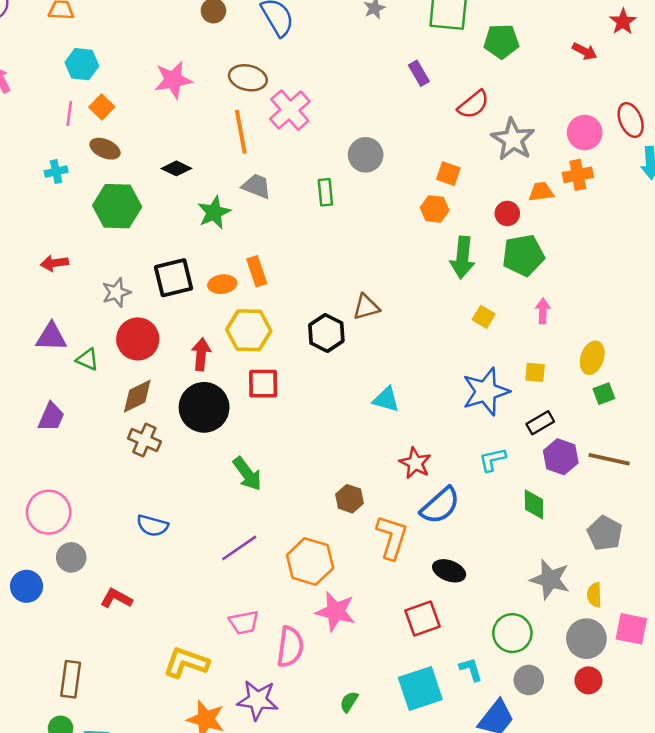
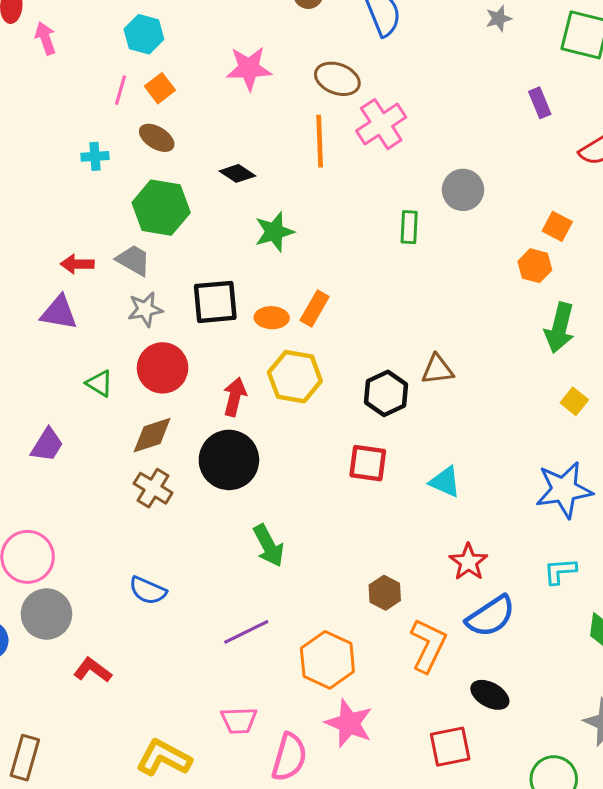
gray trapezoid: (256, 186) -> (133, 260), moved
orange rectangle: (257, 271) -> (315, 308), turned 40
purple triangle: (51, 337) -> (59, 313), moved
red square: (263, 384) -> (368, 463), moved
gray circle: (71, 557) -> (46, 614), size x1.4

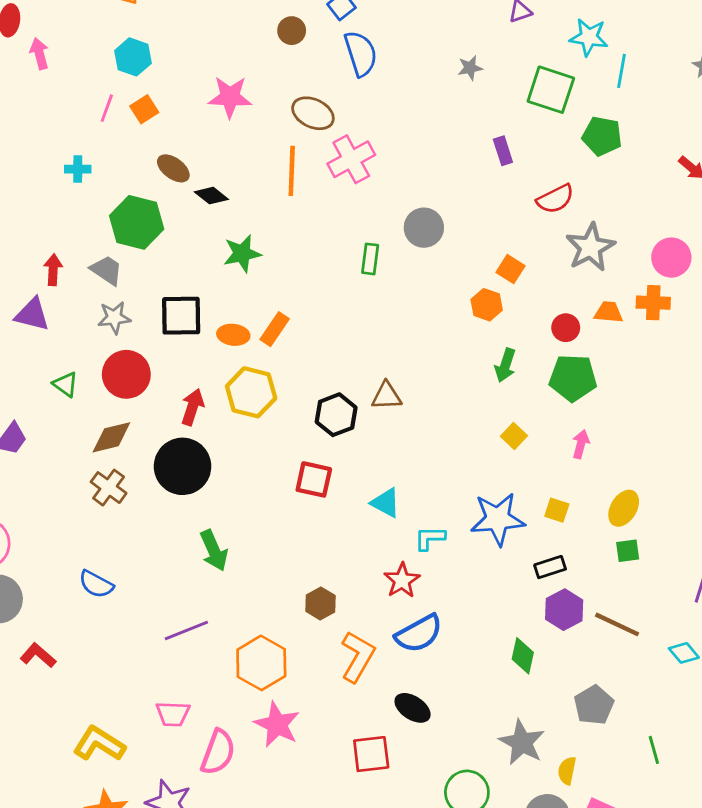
brown ellipse: (157, 138) -> (173, 168), moved
red arrow: (77, 264) -> (53, 270), turned 88
green arrow: (560, 328) -> (505, 365), size x0.7
cyan L-shape: (560, 571) -> (430, 538), moved

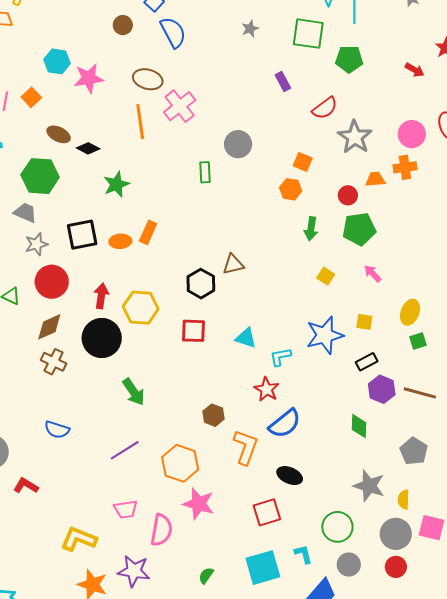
cyan hexagon: (133, 57) -> (57, 61), moved
yellow hexagon: (251, 392) -> (141, 308), moved
pink arrow: (581, 444) -> (373, 274), turned -48

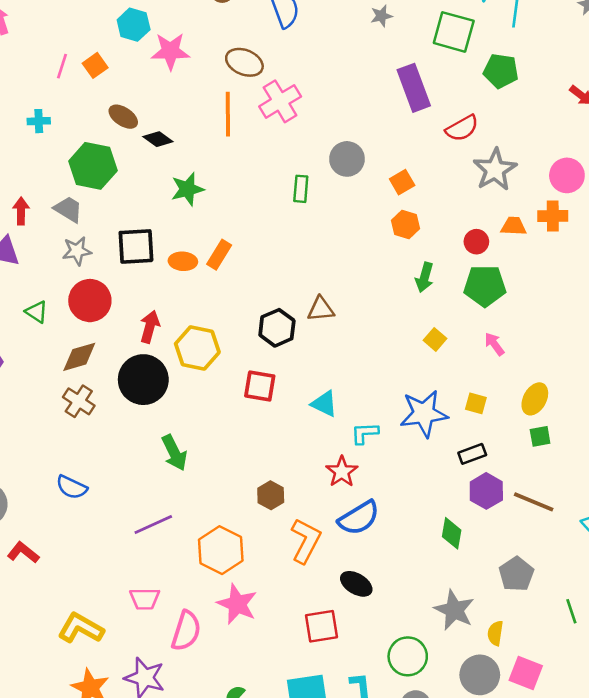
purple rectangle: (283, 82) -> (414, 88), size x1.8
orange square: (303, 162) -> (402, 182), moved, turned 30

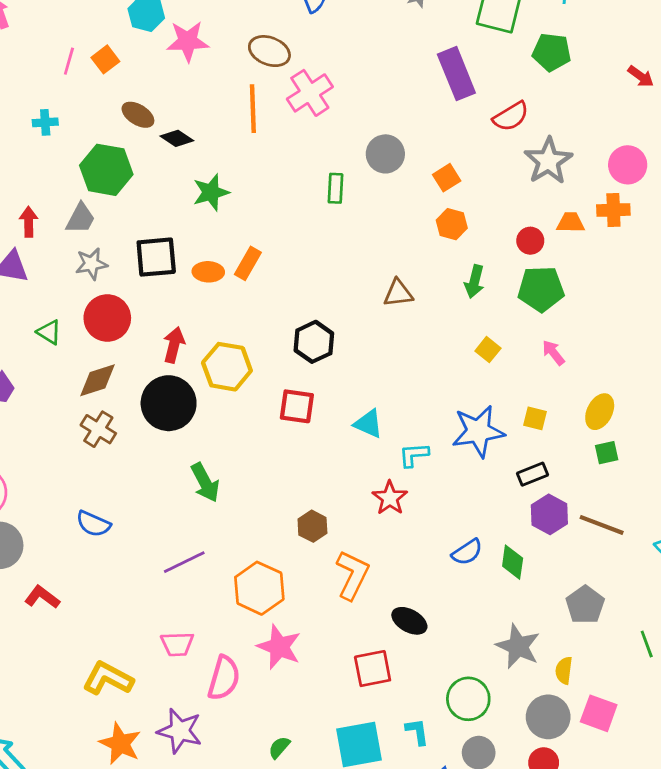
gray trapezoid: (68, 209) -> (81, 218), turned 88
brown triangle: (321, 309) -> (398, 293), moved
blue semicircle: (359, 518) -> (467, 552), moved, size x0.7

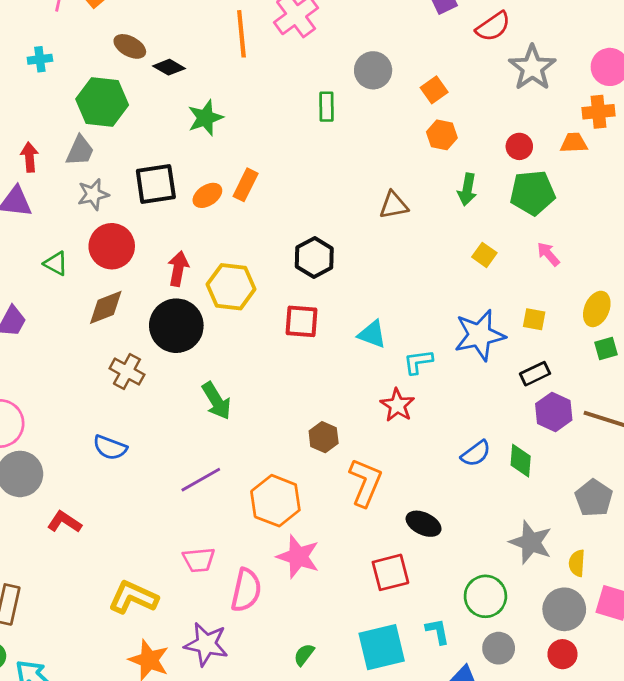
orange trapezoid: (571, 222) -> (574, 143), moved
orange ellipse: (208, 272) -> (207, 195), turned -32
brown cross: (98, 429) -> (127, 372), moved

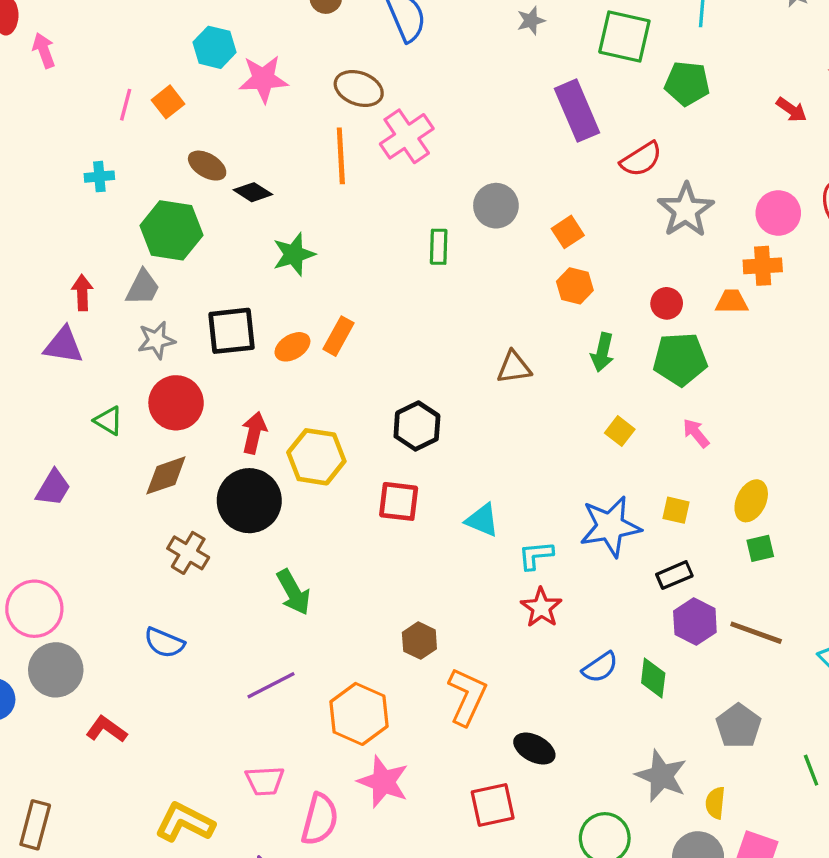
red star: (397, 405) -> (541, 608), moved

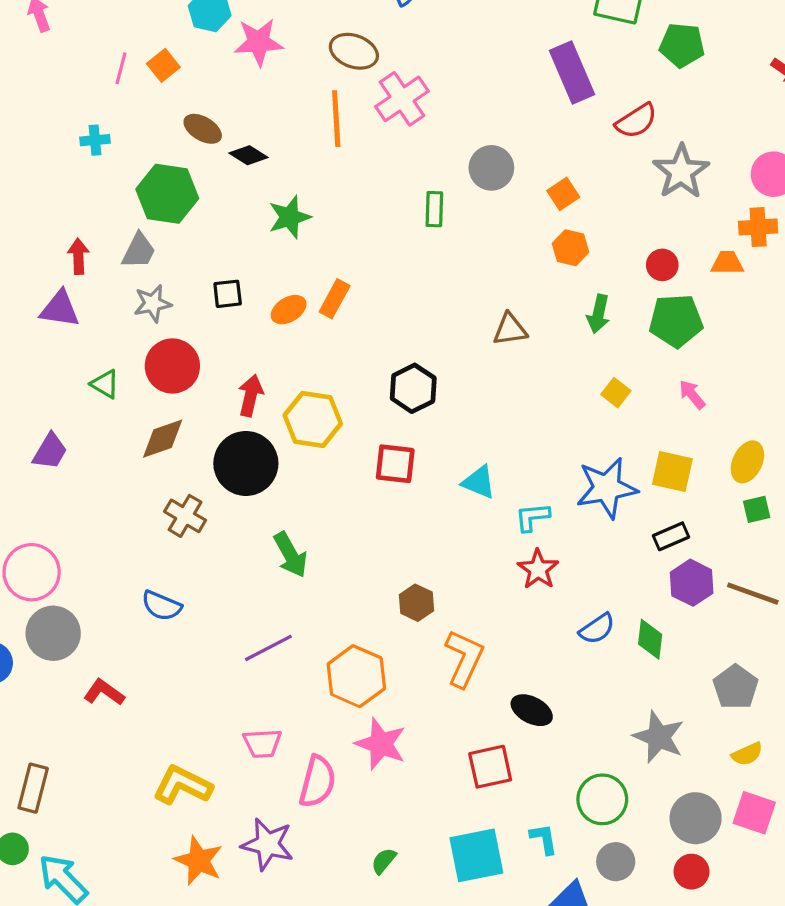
black square: (232, 331) -> (228, 294), size x0.6
yellow square: (676, 510) -> (672, 471), size x1.5
yellow semicircle: (715, 803) -> (747, 754), moved, turned -120

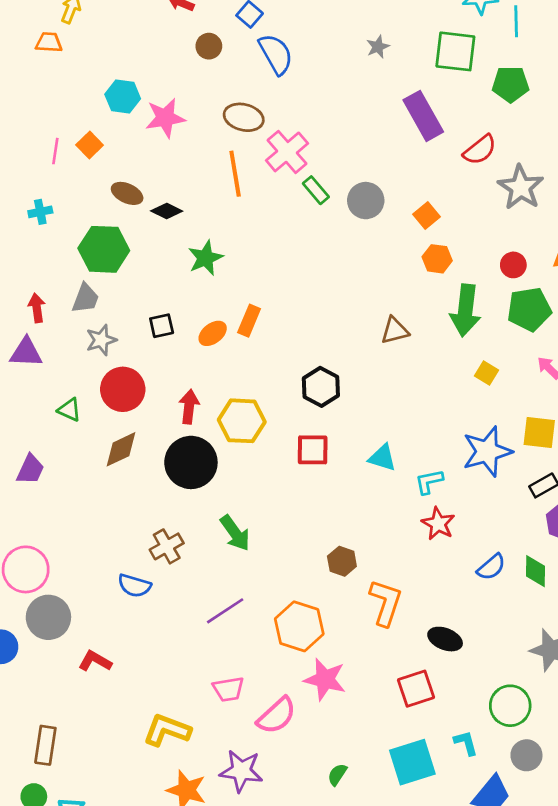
green rectangle: (434, 209) -> (316, 190), moved, turned -36
green arrow: (598, 314) -> (465, 310), size x1.6
brown cross: (185, 516) -> (167, 546), moved, turned 36
pink semicircle: (317, 782) -> (277, 716), turned 39

